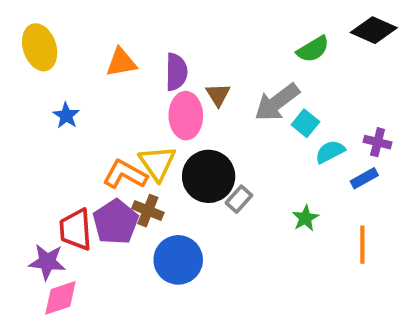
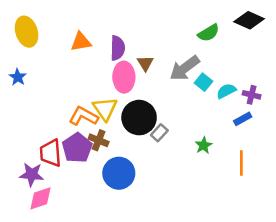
blue star: (66, 116) -> (18, 77), moved
cyan semicircle: (330, 152) -> (226, 91), moved

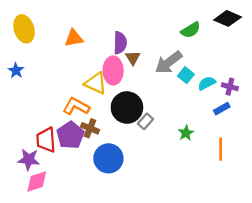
purple semicircle: (118, 48) -> (120, 43), moved
yellow triangle: (105, 109) -> (96, 83), moved, turned -30

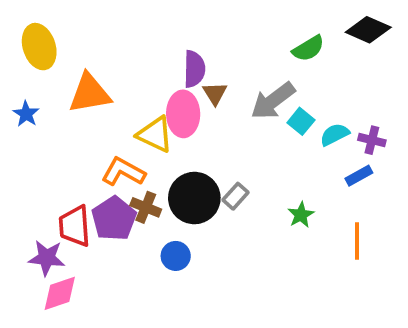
orange triangle: (74, 38) -> (90, 93), moved, size x1.4
black circle: (127, 108) -> (194, 198), moved
blue circle: (108, 158) -> (176, 256), size x0.6

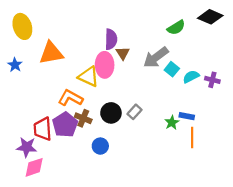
blue rectangle: (359, 176) -> (187, 116), moved, turned 40
black circle: (194, 198) -> (111, 113), size x0.7
orange line: (357, 241) -> (192, 137), moved

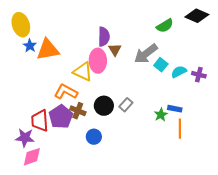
blue star: (15, 65) -> (30, 46), moved

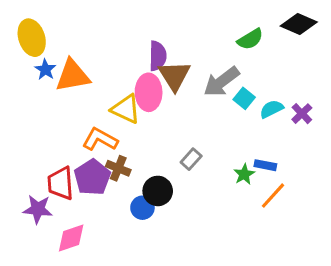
brown triangle: (115, 50) -> (174, 76), size x1.6
purple cross: (199, 75) -> (302, 114), turned 32
black circle: (104, 106) -> (158, 191), moved
orange line: (180, 129) -> (273, 196), turned 42
pink diamond: (32, 157) -> (71, 238), moved

